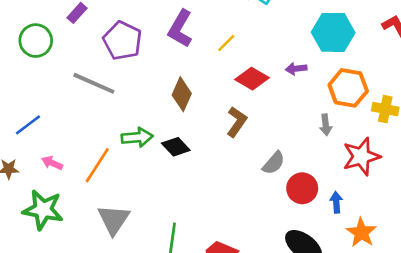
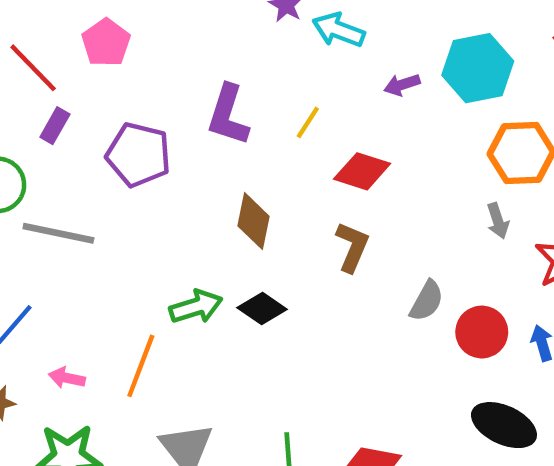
purple arrow: (296, 69) -> (402, 85), moved
gray line: (94, 83) -> (58, 233), moved

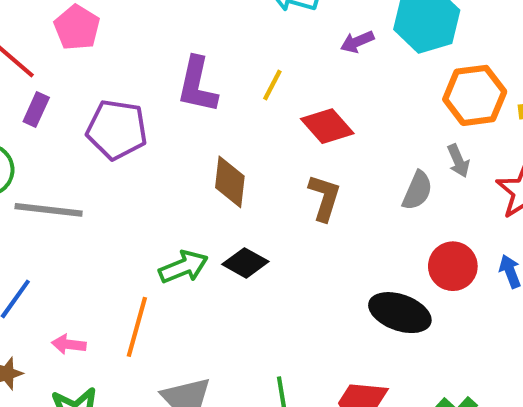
red diamond: (362, 171) -> (327, 126), turned 36
gray semicircle: (427, 301) -> (417, 191), moved
black ellipse: (504, 425) -> (400, 313), moved

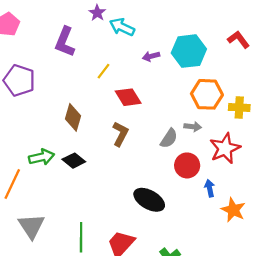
purple L-shape: (197, 85) -> (65, 42), moved
gray arrow: (458, 161) -> (193, 127), turned -70
red circle: (453, 266) -> (187, 165), moved

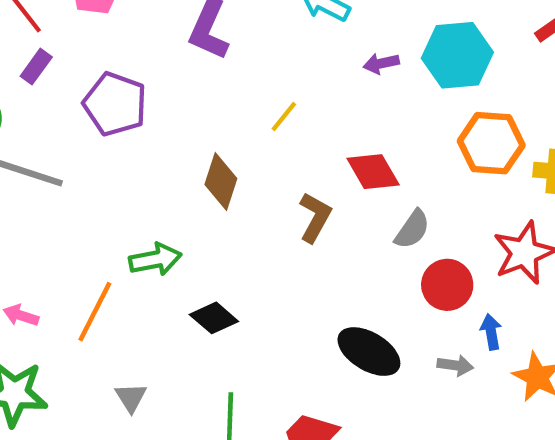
yellow line: (103, 71) -> (284, 116), moved
red diamond: (128, 97) -> (373, 172), moved
gray arrow: (193, 127) -> (455, 365), moved
black diamond: (74, 161) -> (214, 318), moved
gray triangle: (31, 226) -> (131, 397), size x0.6

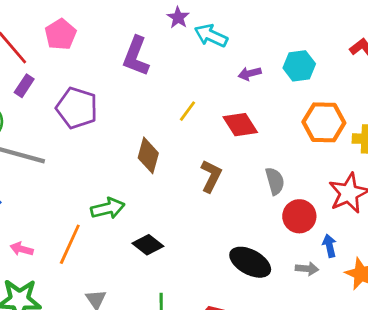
cyan hexagon: (457, 55) -> (299, 66), size x0.7
red diamond: (373, 172) -> (240, 125), moved
gray semicircle: (412, 229) -> (275, 181), turned -48

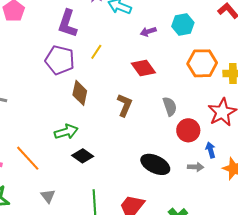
purple pentagon: (77, 108) -> (60, 60), moved
yellow line: (188, 111) -> (96, 52), moved
green arrow: (108, 208) -> (66, 132), moved
orange line: (70, 244) -> (28, 158), turned -64

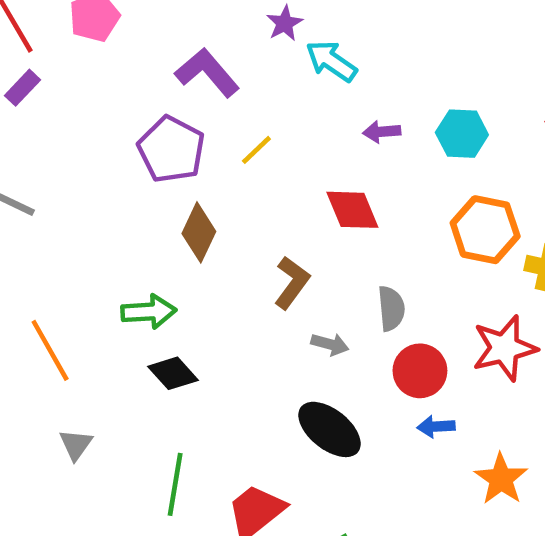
purple L-shape: (68, 23) -> (207, 73), turned 108
blue arrow: (211, 150) -> (436, 427), moved, turned -91
gray arrow: (196, 167) -> (330, 344), moved

